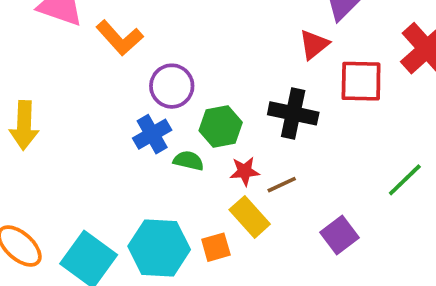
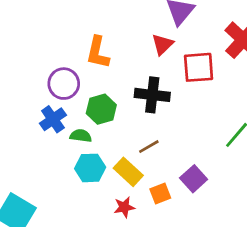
orange L-shape: (120, 38) -> (98, 52), moved, turned 60
red star: (245, 171) -> (124, 207), moved
orange square: (216, 247) -> (160, 194), moved
cyan hexagon: (159, 248) -> (90, 168), moved, size x0.7

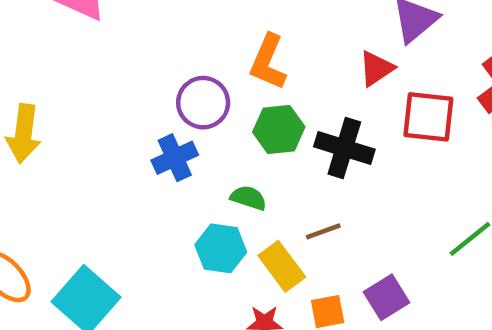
green hexagon: (101, 109) -> (279, 129), moved
green semicircle: (81, 136) -> (248, 198), moved

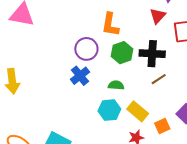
brown line: (323, 231) -> (159, 79), moved

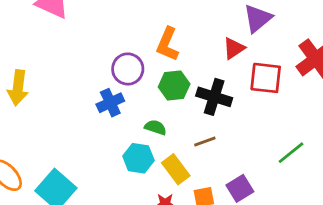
brown line: (159, 79) -> (205, 141), moved

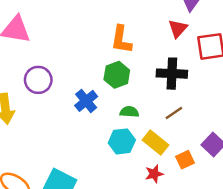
purple circle: (128, 69) -> (38, 80), moved
green hexagon: (174, 85) -> (117, 75), moved

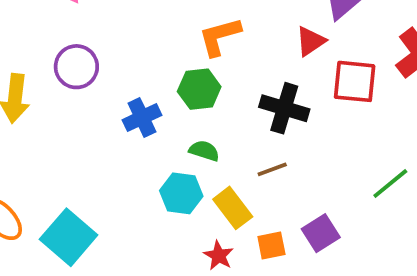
orange L-shape: (121, 40) -> (220, 37), turned 52
red star: (154, 174) -> (219, 256), turned 30

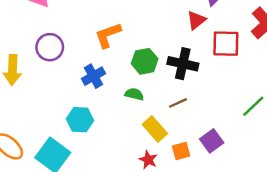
orange L-shape: (220, 37) -> (108, 35), moved
green hexagon: (199, 89) -> (145, 61), moved
cyan hexagon: (181, 193) -> (80, 120), moved

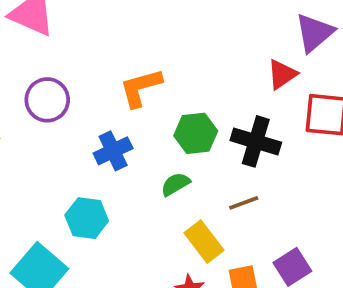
green semicircle: (134, 94) -> (175, 184), turned -48

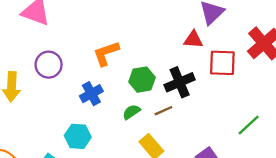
red triangle: (282, 74) -> (193, 40), turned 42
black cross: (256, 141) -> (180, 82), turned -36
brown line: (244, 203) -> (163, 111), moved

